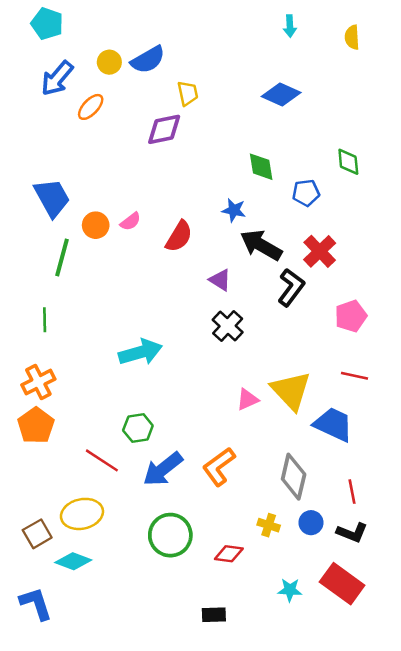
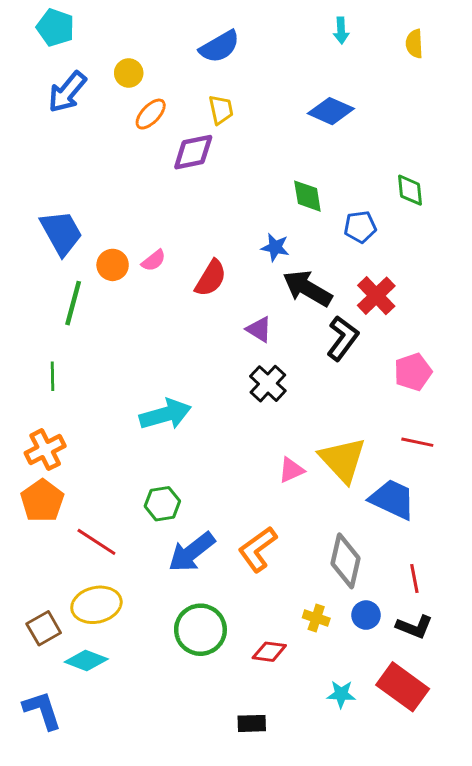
blue semicircle: (148, 60) -> (220, 47), moved
orange ellipse: (91, 107) -> (151, 114), moved
red line: (102, 460) -> (96, 542), moved

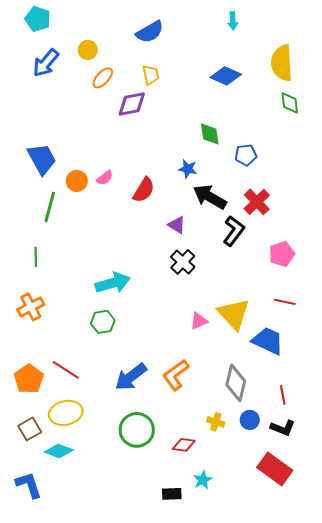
yellow semicircle: (414, 44) -> (282, 63), moved, size x1.8
green diamond: (410, 190) -> (290, 103), moved
orange pentagon: (42, 501) -> (29, 379), moved
green hexagon: (162, 504) -> (103, 322), moved
cyan star: (341, 694) -> (203, 480), moved, turned -30

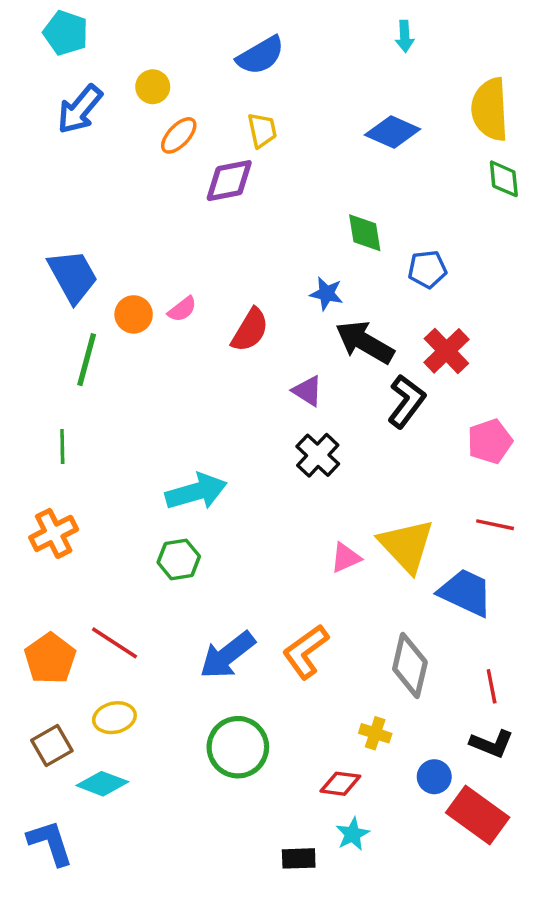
yellow ellipse: (66, 413) -> (114, 718), size x0.7
blue circle: (250, 420) -> (434, 777), moved
red diamond: (184, 445) -> (340, 784), moved

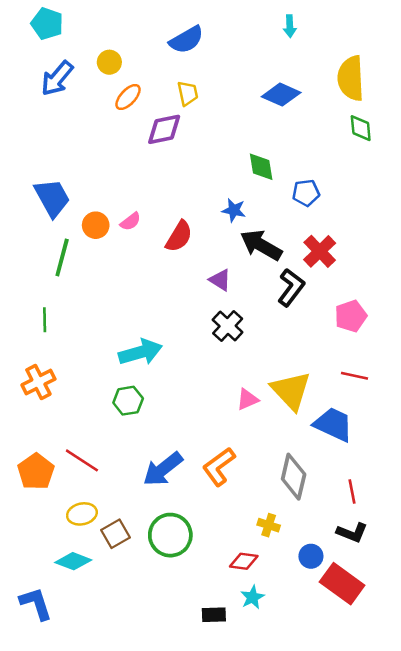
brown square: (52, 745) -> (116, 534), moved

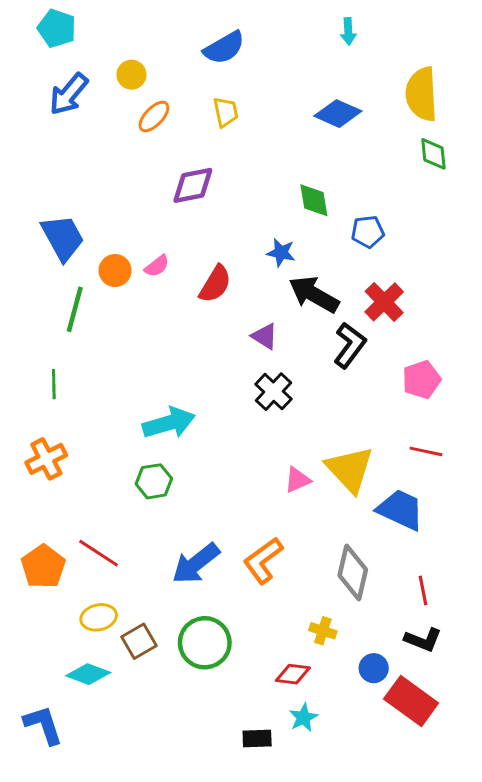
purple diamond: (164, 129) -> (193, 185), moved

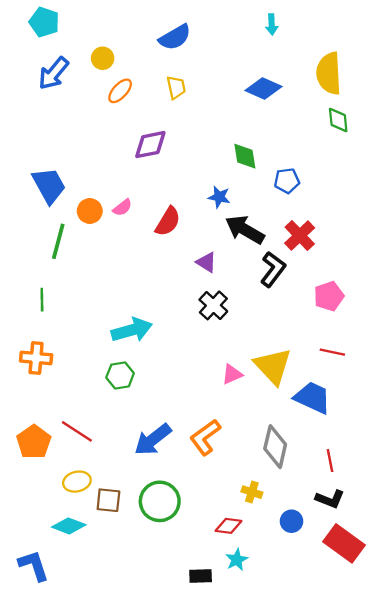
orange cross: (46, 459) -> (36, 358), turned 32
brown square: (139, 641) -> (108, 500), turned 36
red rectangle: (411, 701) -> (344, 543), moved

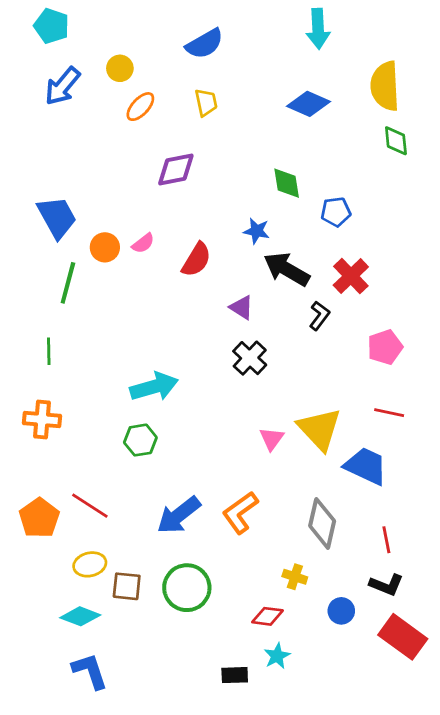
cyan arrow: (272, 24) -> (318, 29), size x1.6
black L-shape: (273, 269) -> (319, 316), size x0.7
pink triangle: (232, 374) -> (272, 439), turned -30
blue L-shape: (34, 566) -> (90, 671), moved

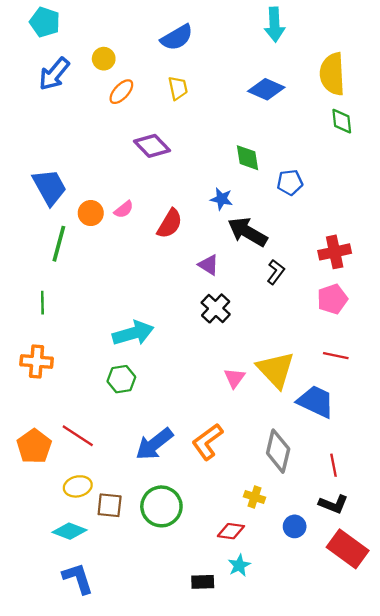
purple diamond: (176, 169) -> (152, 146), turned 57
red cross: (351, 276) -> (335, 252), moved, turned 32

